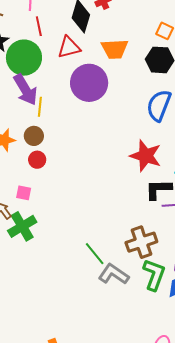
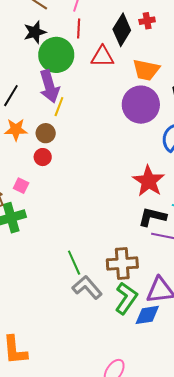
purple circle: (89, 83) -> (141, 105), moved

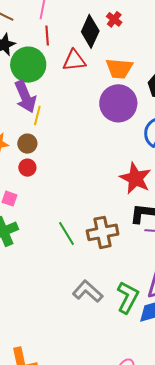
red cross: (147, 21) -> (114, 19), turned -35
green line: (74, 263) -> (67, 233), moved
brown cross: (122, 264) -> (103, 232), moved

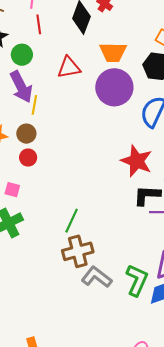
red triangle: (74, 60) -> (69, 67), moved
green circle: (28, 65) -> (22, 55), size x0.6
brown cross: (103, 232) -> (78, 251), moved
green line: (67, 233) -> (72, 221), turned 60

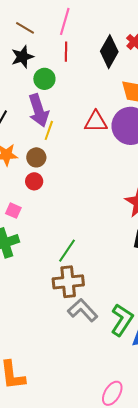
red triangle: (69, 67) -> (96, 122), moved

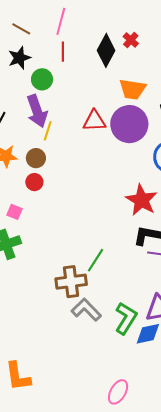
green line: (67, 251) -> (95, 260), moved

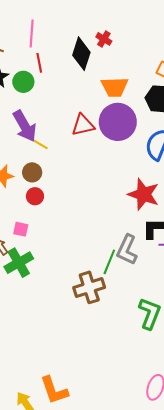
green circle: (42, 79) -> (23, 82), moved
yellow line: (48, 131) -> (39, 143), turned -66
gray L-shape: (86, 310) -> (127, 250), moved, turned -100

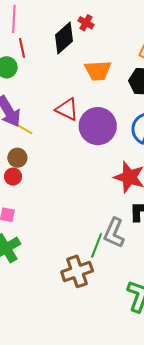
black diamond: (81, 54) -> (64, 38), turned 32
purple circle: (118, 122) -> (98, 126), moved
red triangle: (83, 125) -> (67, 109), turned 40
red circle: (35, 196) -> (13, 177), moved

